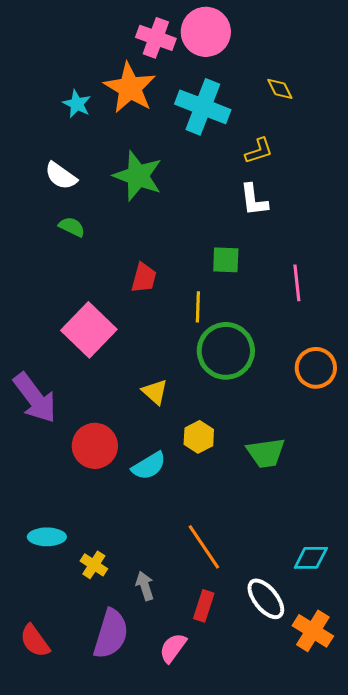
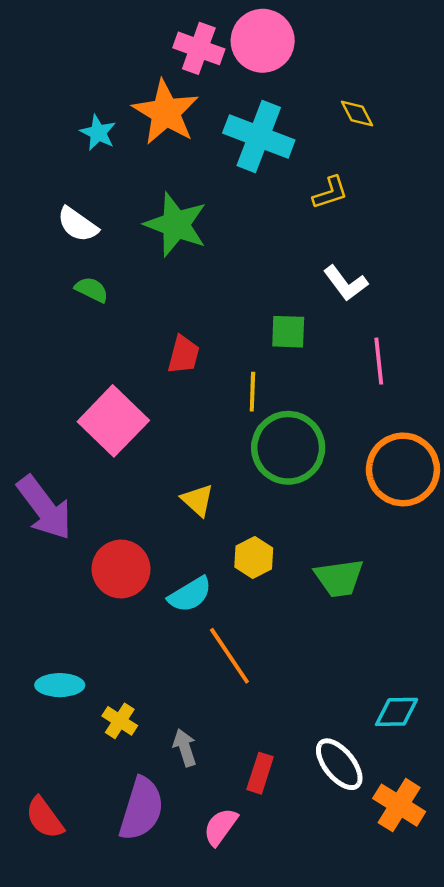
white L-shape: (254, 200) -> (346, 283), moved, turned -30
orange circle: (316, 368) -> (403, 469), size x1.4
orange line: (204, 547) -> (229, 656), moved

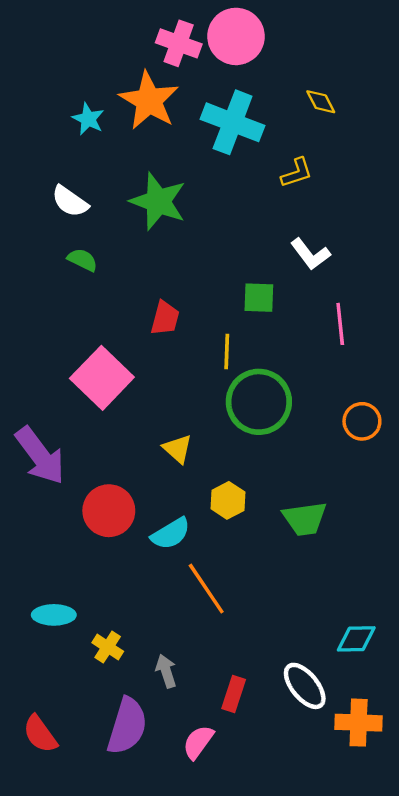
orange circle: (403, 469) -> (362, 421), size x0.6
orange cross: (399, 805) -> (359, 723), turned -30

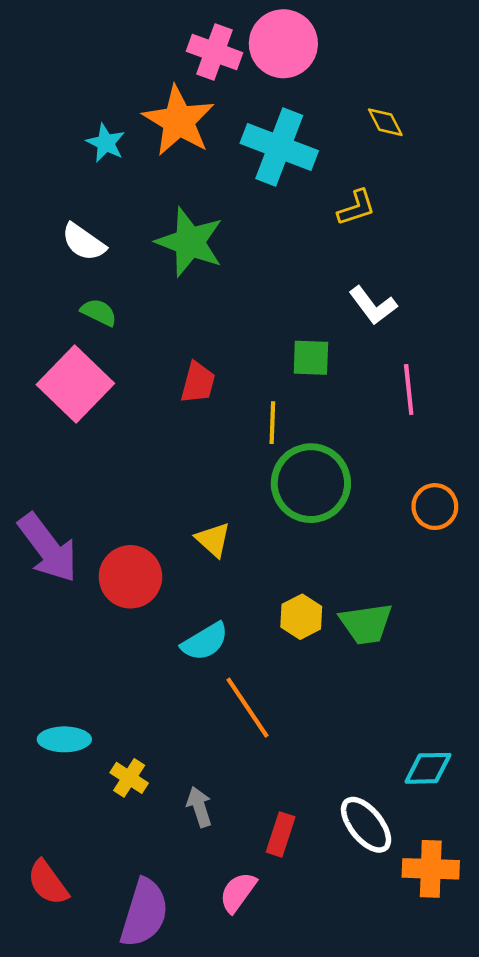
pink square: (102, 378) -> (75, 384), moved
yellow hexagon: (228, 500) -> (301, 617), moved
red circle: (109, 511) -> (130, 577), moved
purple semicircle: (127, 726) -> (144, 913), moved

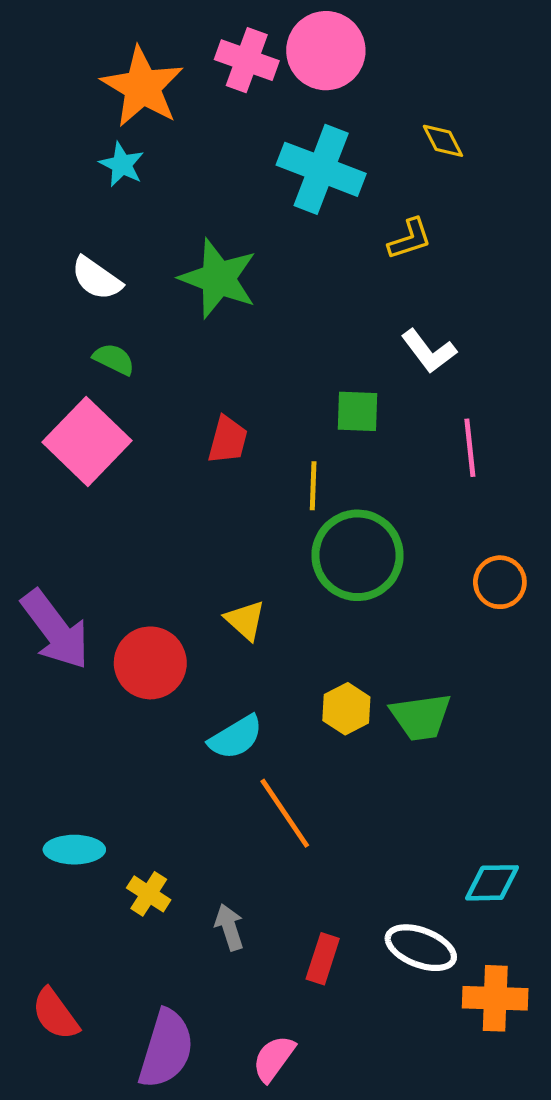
orange star: (179, 121) -> (142, 87), moved
white ellipse: (366, 825) -> (421, 948), turned -30
pink semicircle: (238, 892) -> (274, 1058), moved

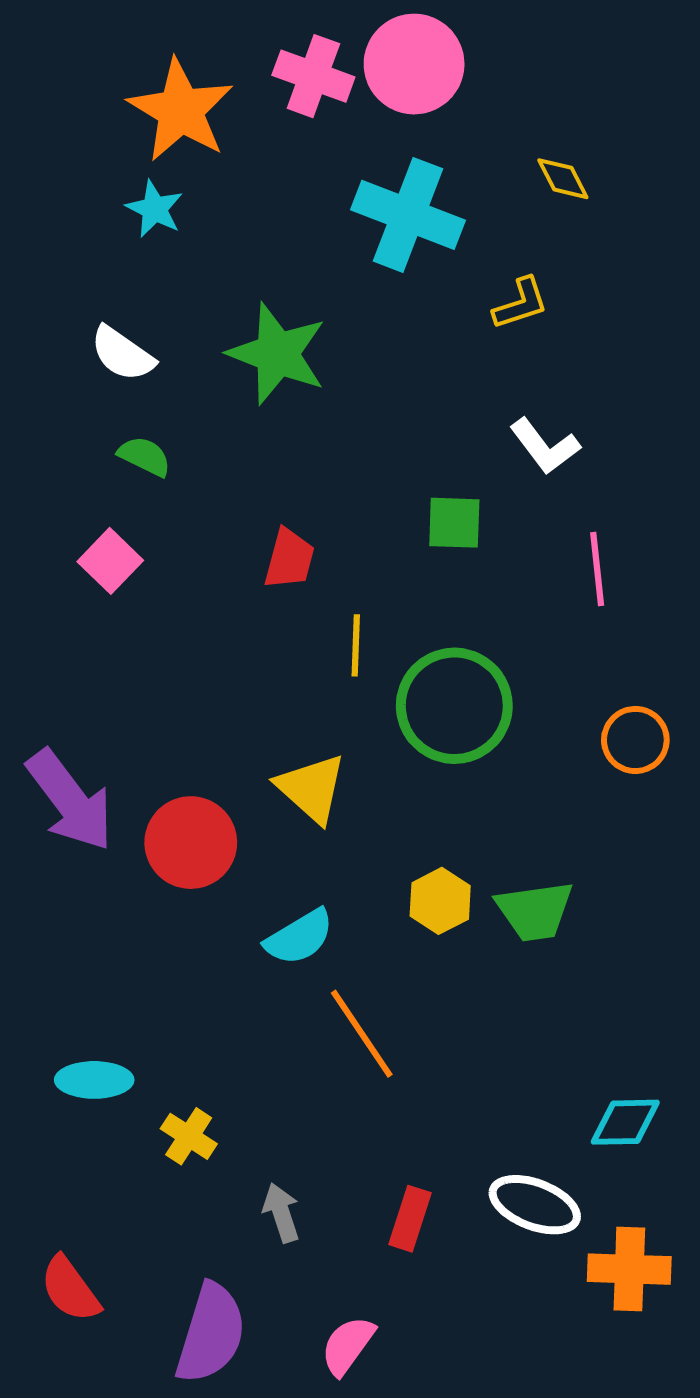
pink square: (87, 441) -> (110, 561), size x0.6
yellow line: (313, 486) -> (356, 645), moved
yellow triangle: (245, 620) -> (311, 788), size x1.4
gray arrow: (229, 927) -> (281, 1213), moved

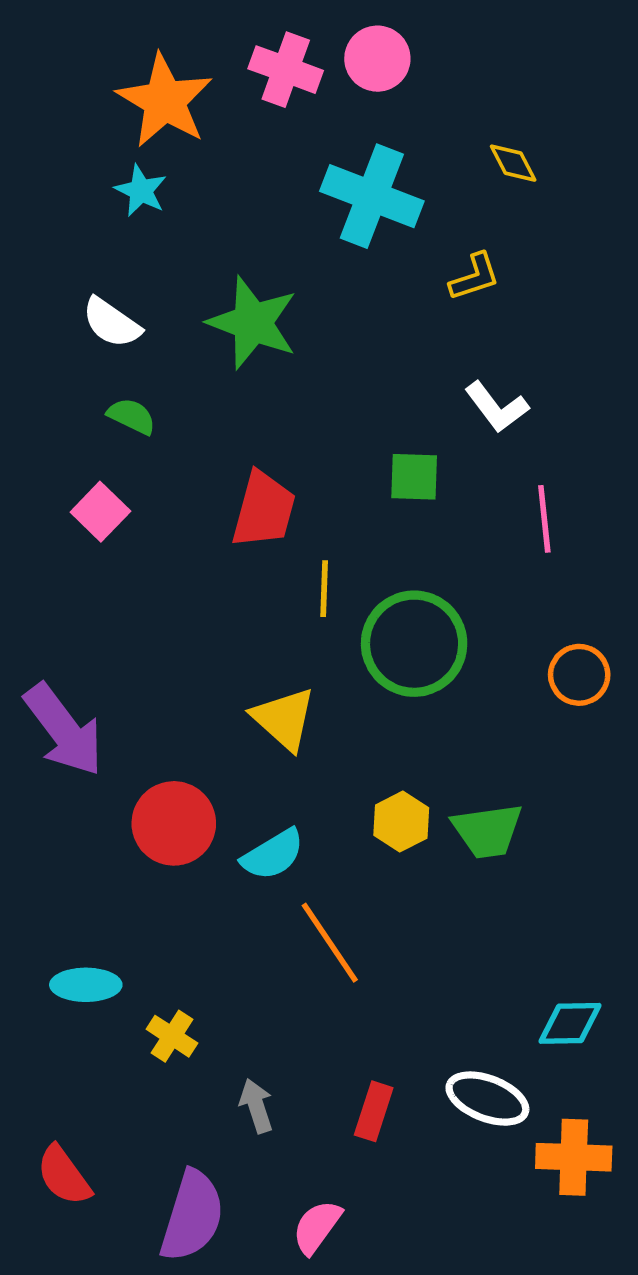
pink circle: (414, 64) -> (377, 59), size x0.7
red trapezoid: (289, 559) -> (264, 510), size x1.4
red circle: (191, 843) -> (174, 823), moved

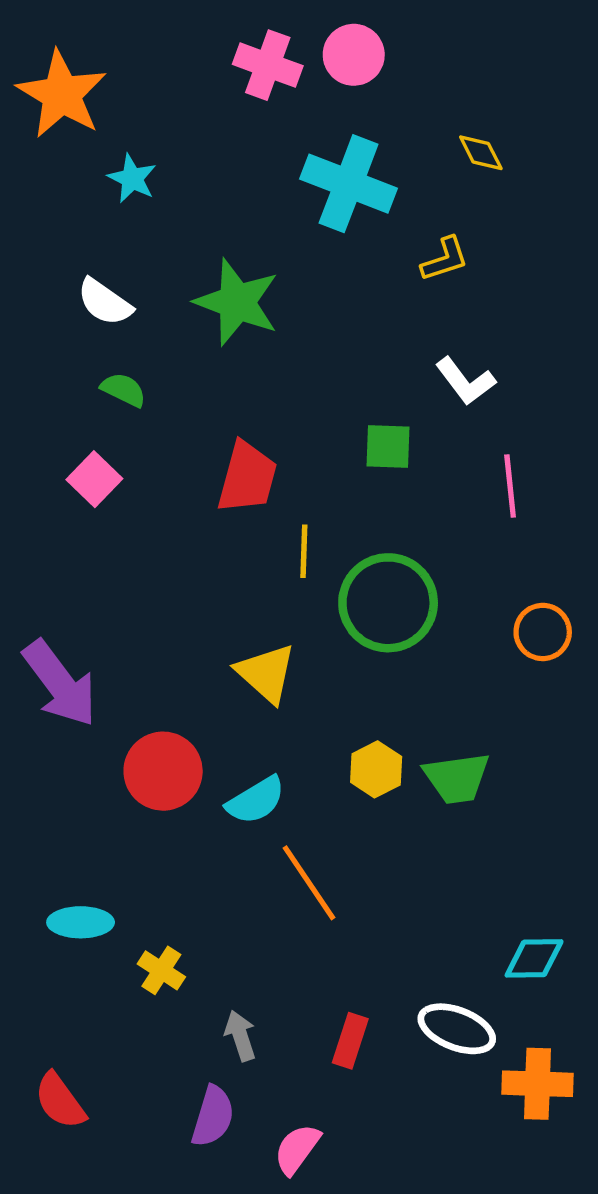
orange star: (165, 101) -> (62, 94), moved
purple semicircle: (192, 1216) -> (213, 1116), moved, size x0.7

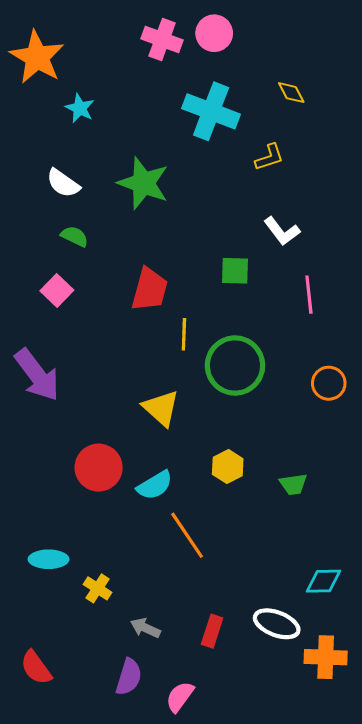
purple arrow: (60, 684) -> (37, 375), moved
green trapezoid: (457, 778) -> (293, 484), moved, size x0.7
gray arrow: (240, 1036) -> (145, 628), turned -48

